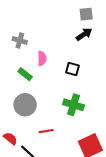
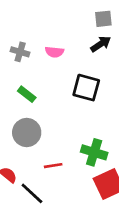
pink semicircle: (42, 58) -> (54, 52), moved, turned 96
black square: (72, 69) -> (86, 88), size x1.5
green cross: (74, 105) -> (94, 152), moved

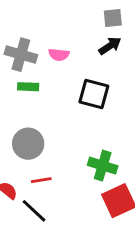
gray cross: (20, 52) -> (21, 55), size x1.5
green rectangle: (27, 94) -> (28, 87), moved, turned -36
red line: (53, 166) -> (41, 180), moved

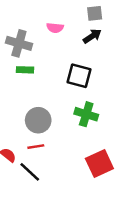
pink semicircle: (59, 55) -> (55, 28), moved
gray circle: (28, 144) -> (38, 120), moved
green cross: (103, 166) -> (86, 114), moved

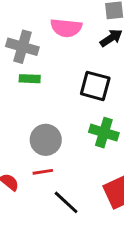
pink semicircle: (55, 28) -> (66, 28), size x1.5
black line: (30, 172) -> (66, 202), moved

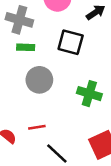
black square: (95, 86) -> (71, 42), moved
gray circle: (46, 140) -> (39, 80), moved

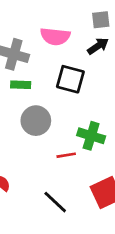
red line: (37, 127) -> (66, 155), moved

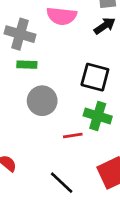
black square: (70, 79) -> (95, 77), moved

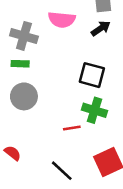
green rectangle: (27, 65) -> (20, 64), moved
gray circle: (42, 101) -> (24, 96), moved

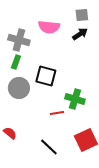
green rectangle: (20, 64) -> (16, 62), turned -72
black square: (92, 75) -> (46, 76), moved

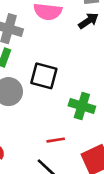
red line: (57, 113) -> (56, 140), moved

